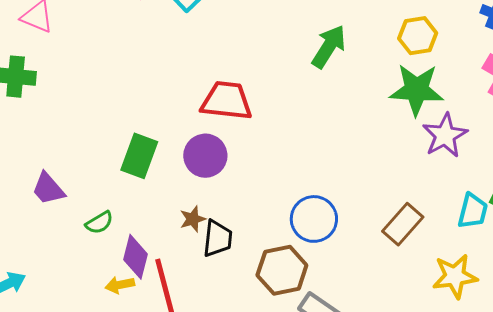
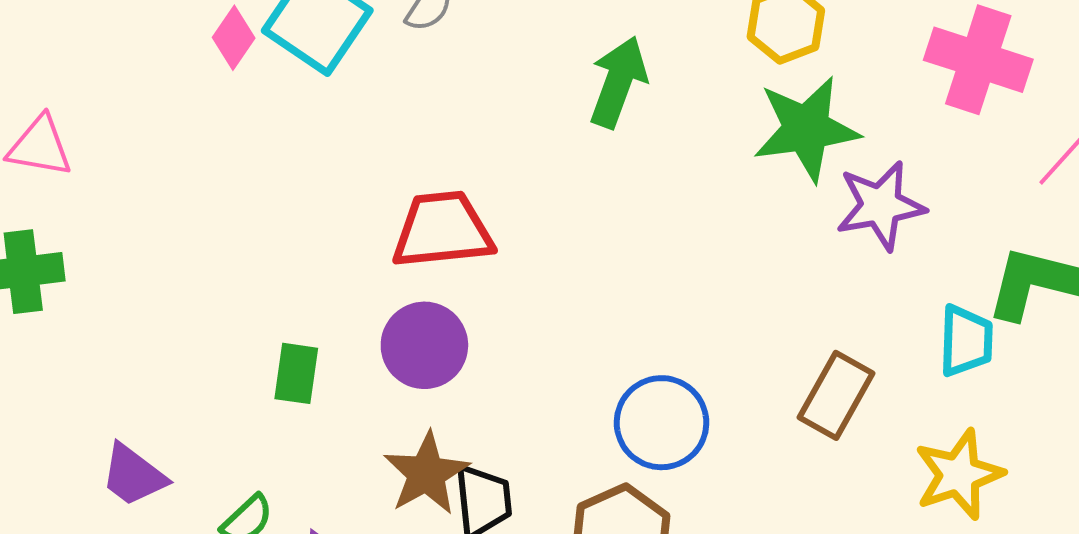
purple star: (445, 135) -> (881, 206), turned 30
green rectangle: (139, 156) -> (296, 373), size x0.7
brown star: (193, 219) -> (426, 474), size x1.6

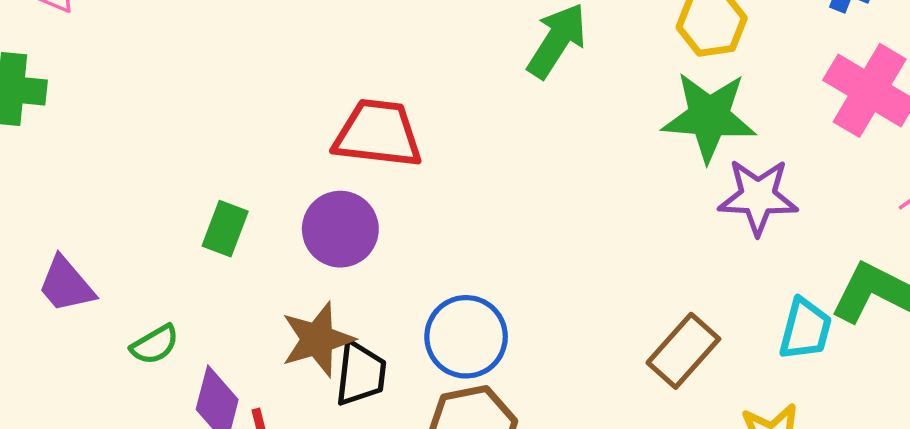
blue circle: (662, 423) -> (466, 337), moved

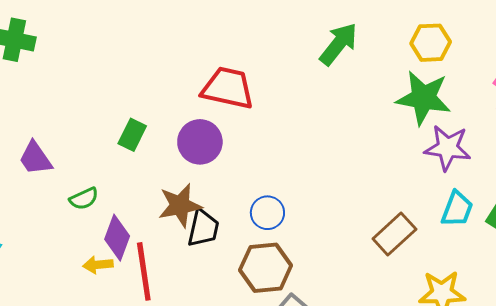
cyan trapezoid: (805, 329) -> (457, 209), moved
blue circle: (466, 337) -> (267, 213), size x0.7

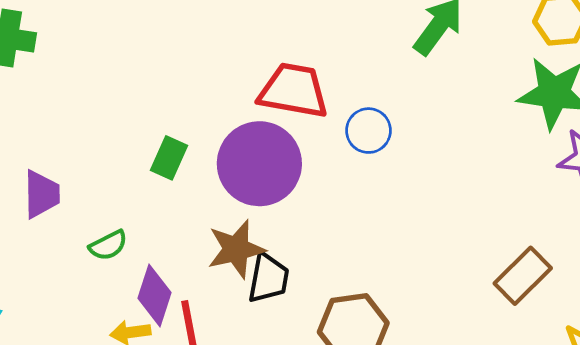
purple circle: (200, 142) -> (259, 164), size x1.4
purple trapezoid: (35, 158) -> (42, 194), turned -144
blue circle: (267, 213) -> (368, 131), moved

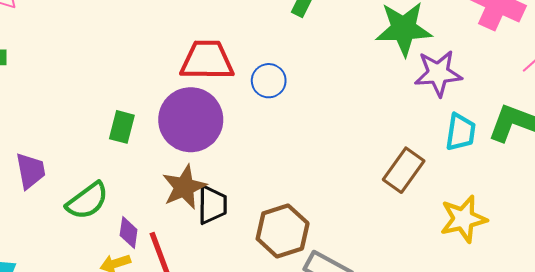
green semicircle: (108, 245) -> (87, 201), size x1.5
purple diamond: (154, 295) -> (129, 232), size x0.7

